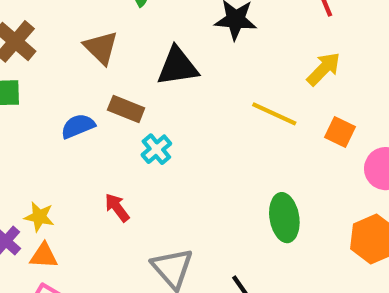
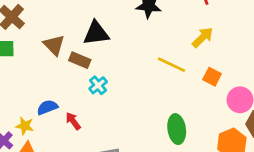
brown triangle: (101, 48) -> (54, 45), moved
black triangle: (178, 66) -> (96, 33), moved
blue semicircle: (78, 126) -> (47, 107), moved

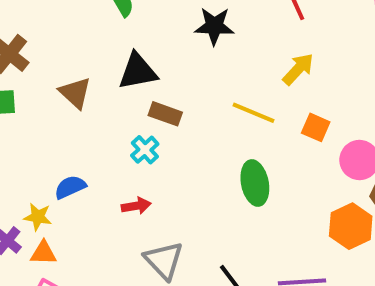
brown rectangle: (80, 60) -> (165, 114), moved
red arrow: (73, 121) -> (136, 206), moved, turned 120
green ellipse: (177, 129) -> (255, 183), moved

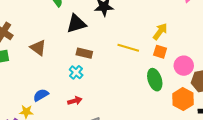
yellow arrow: (298, 69) -> (160, 31), moved
black triangle: (138, 71) -> (76, 24), moved
green ellipse: (255, 183) -> (155, 80), moved

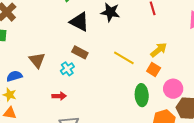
black triangle: (76, 24) -> (79, 22), turned 30
brown triangle: (38, 48) -> (37, 60), moved
blue semicircle: (41, 95) -> (14, 76), moved

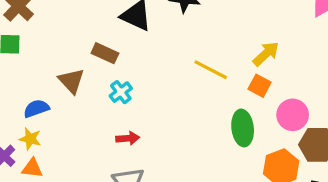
brown rectangle: (80, 52) -> (105, 53), moved
red arrow: (59, 96) -> (128, 138), moved

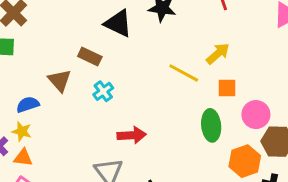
yellow arrow: (266, 54) -> (218, 54), moved
orange square: (260, 86) -> (227, 88), turned -30
red arrow: (128, 138) -> (132, 135), moved, size x1.4

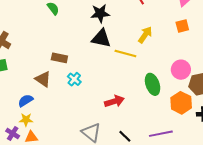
black triangle: (118, 23) -> (101, 38), moved
orange square: (227, 88) -> (182, 26), moved
red arrow: (132, 135) -> (114, 101), moved

